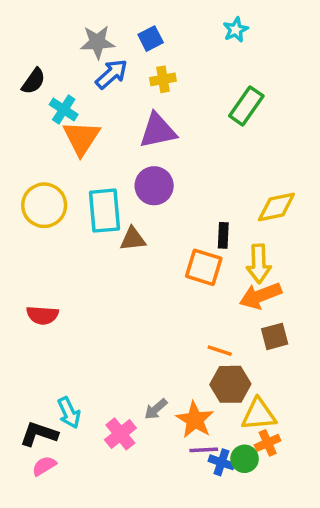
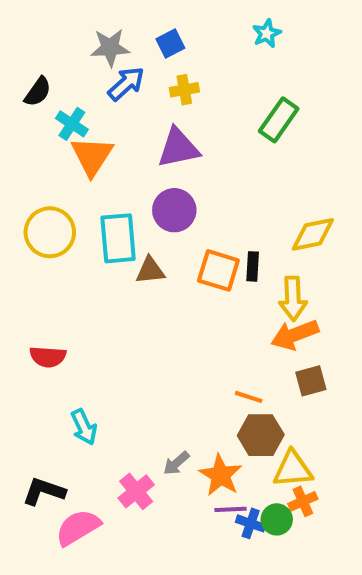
orange square: (204, 267) -> (218, 270), moved
cyan arrow: (69, 413) -> (84, 427), moved
pink semicircle: (44, 466) -> (78, 527), moved, size x1.6

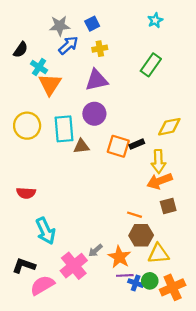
cyan star: (267, 33) -> (155, 20), moved
black rectangle: (253, 266) -> (137, 144), turned 64
cyan arrow: (84, 427) -> (46, 231), size x1.4
pink cross: (136, 491) -> (74, 266), size x1.4
orange cross: (303, 501) -> (173, 287), moved, size x1.6

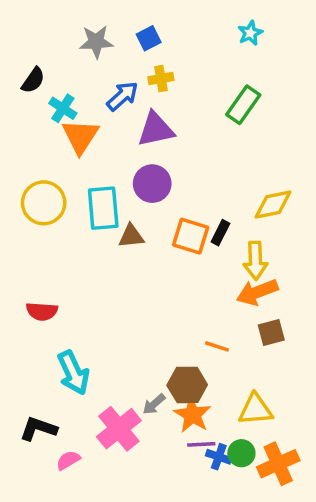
blue arrow: (68, 45) -> (122, 96), moved
black rectangle: (137, 144) -> (220, 233), turned -40
brown hexagon: (141, 235) -> (187, 385), moved
pink semicircle: (42, 285) -> (68, 460), size x0.6

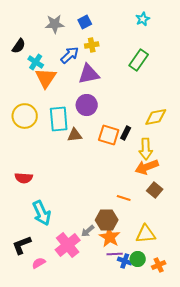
brown square: (271, 332) -> (155, 190), turned -35
black L-shape: (38, 429) -> (22, 245), turned -40
orange cross: (278, 464) -> (159, 265), size x0.6

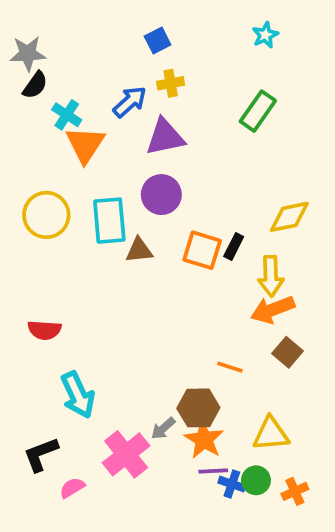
gray star: (55, 24) -> (28, 54), moved

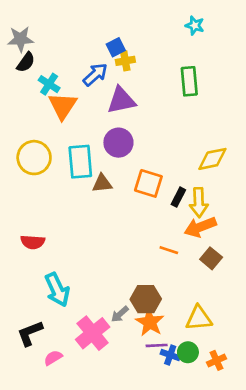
cyan star: (265, 35) -> (195, 25), turned -30
blue square: (158, 41) -> (116, 47), moved
green rectangle: (258, 111) -> (189, 81), turned -40
black rectangle: (234, 247) -> (178, 197), moved
orange line: (230, 367) -> (169, 250), moved

